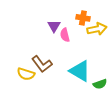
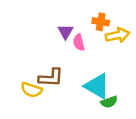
brown L-shape: (42, 64) -> (51, 78), turned -50
green semicircle: (100, 84) -> (109, 102), moved

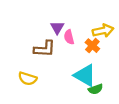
orange cross: (101, 22) -> (92, 46), moved, turned 32
brown L-shape: (51, 78) -> (45, 49), moved

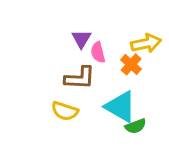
brown L-shape: (45, 49) -> (80, 78), moved
yellow semicircle: (27, 79) -> (65, 111), moved

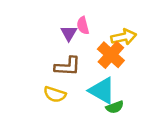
pink semicircle: (98, 52) -> (83, 25), moved
orange cross: (131, 64) -> (111, 55), size x1.5

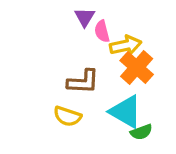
purple triangle: (69, 33) -> (85, 17), moved
yellow arrow: (124, 37) -> (126, 45), moved

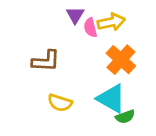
yellow arrow: (126, 45) -> (111, 22), moved
brown L-shape: (83, 82) -> (46, 61), moved

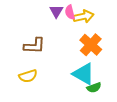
pink semicircle: (90, 28) -> (70, 12), moved
yellow semicircle: (60, 103) -> (28, 76), moved, turned -36

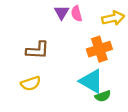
yellow arrow: (84, 16) -> (113, 18), moved
orange cross: (91, 45) -> (99, 49), turned 30

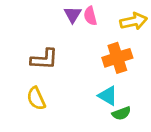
cyan triangle: (91, 81) -> (108, 96), size x0.7
yellow semicircle: (31, 83) -> (36, 98), turned 84

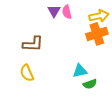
orange cross: (117, 58) -> (97, 34), moved
cyan triangle: (108, 96) -> (80, 71), turned -42

